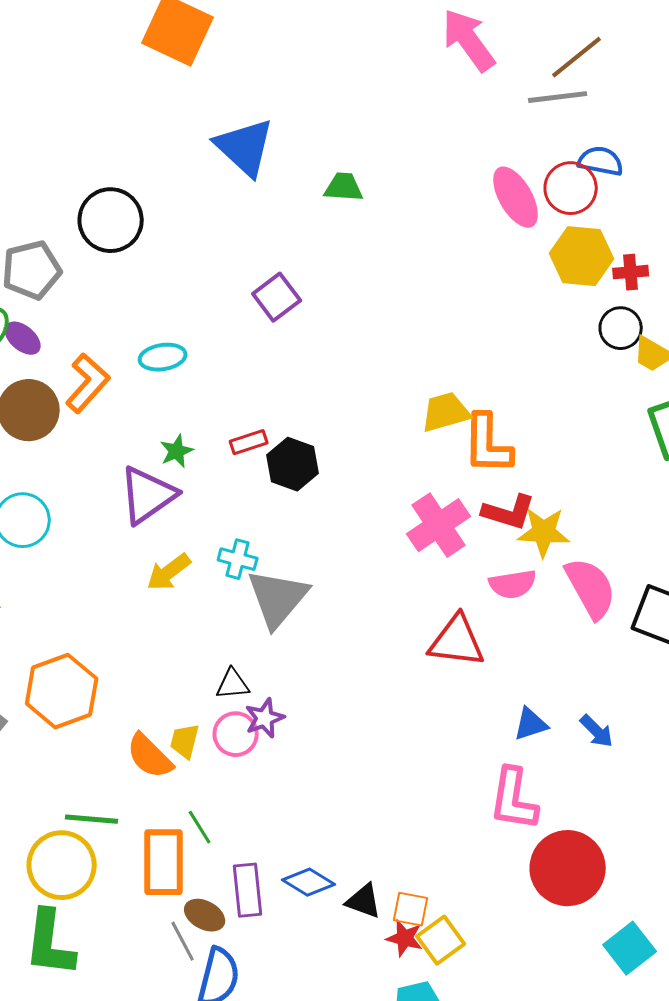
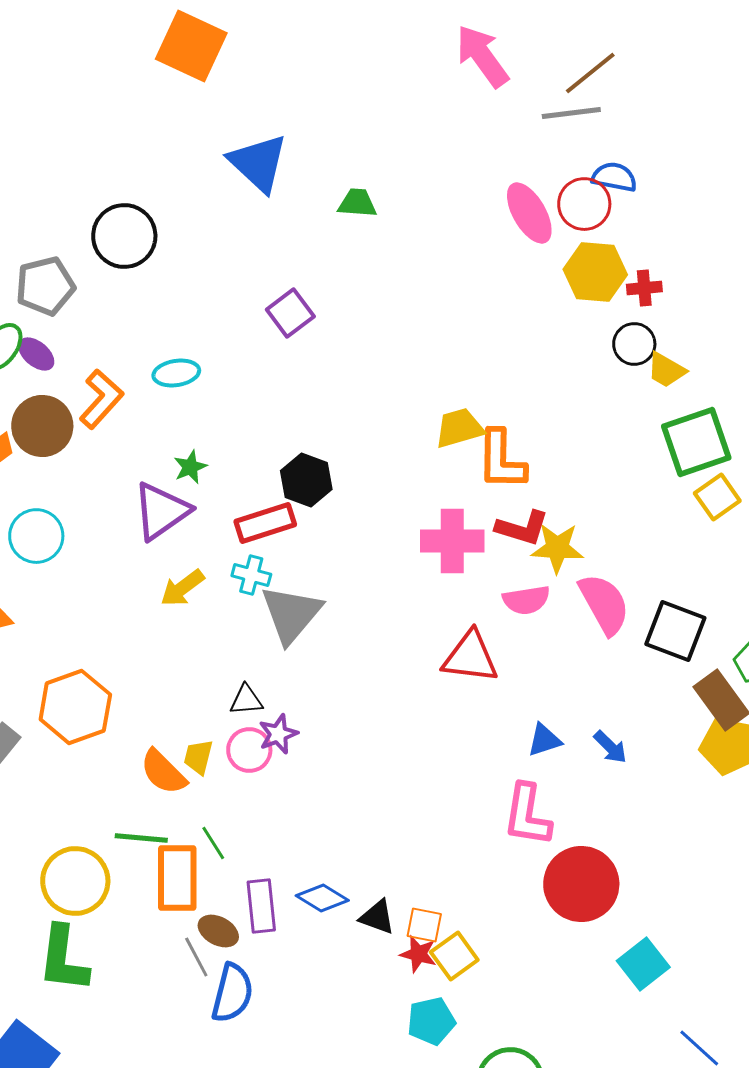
red rectangle: (249, 442) -> (265, 523), moved, size x1.6
pink cross: (439, 525) -> (452, 541), turned 34
green line: (92, 819) -> (141, 838), moved

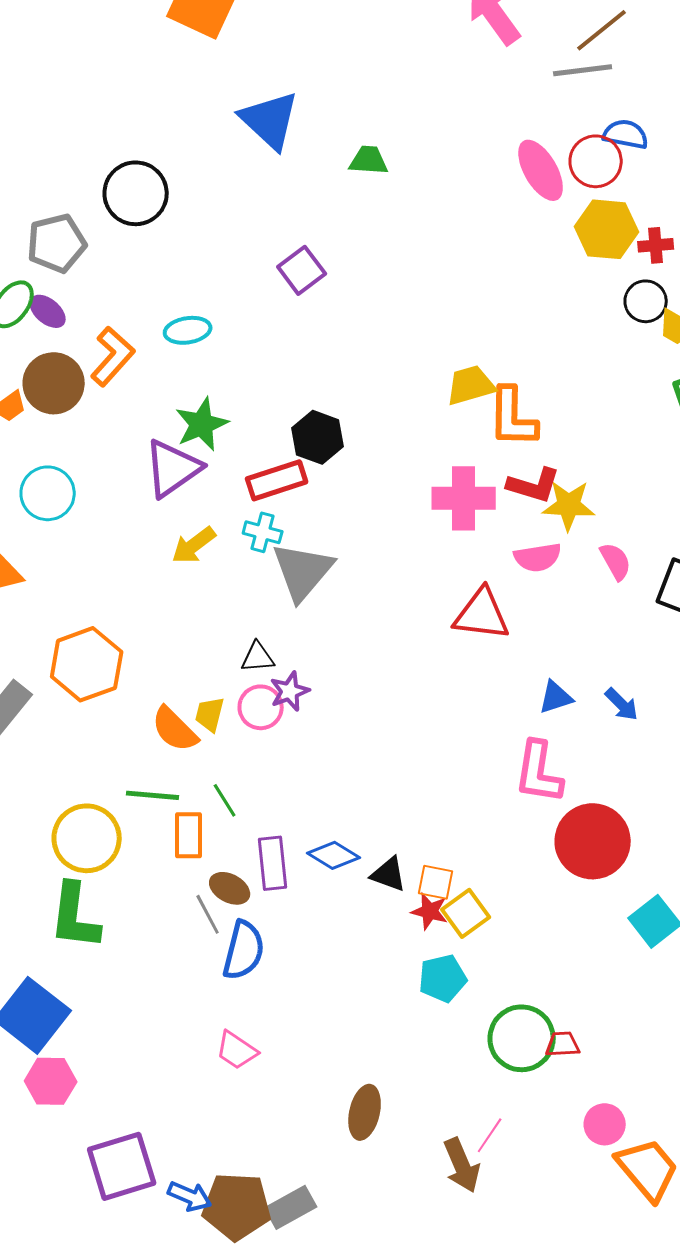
green star: (190, 467) -> (202, 424), size x1.6
pink semicircle: (604, 604) -> (616, 561), size x0.6
orange rectangle: (177, 878) -> (189, 835), size x0.7

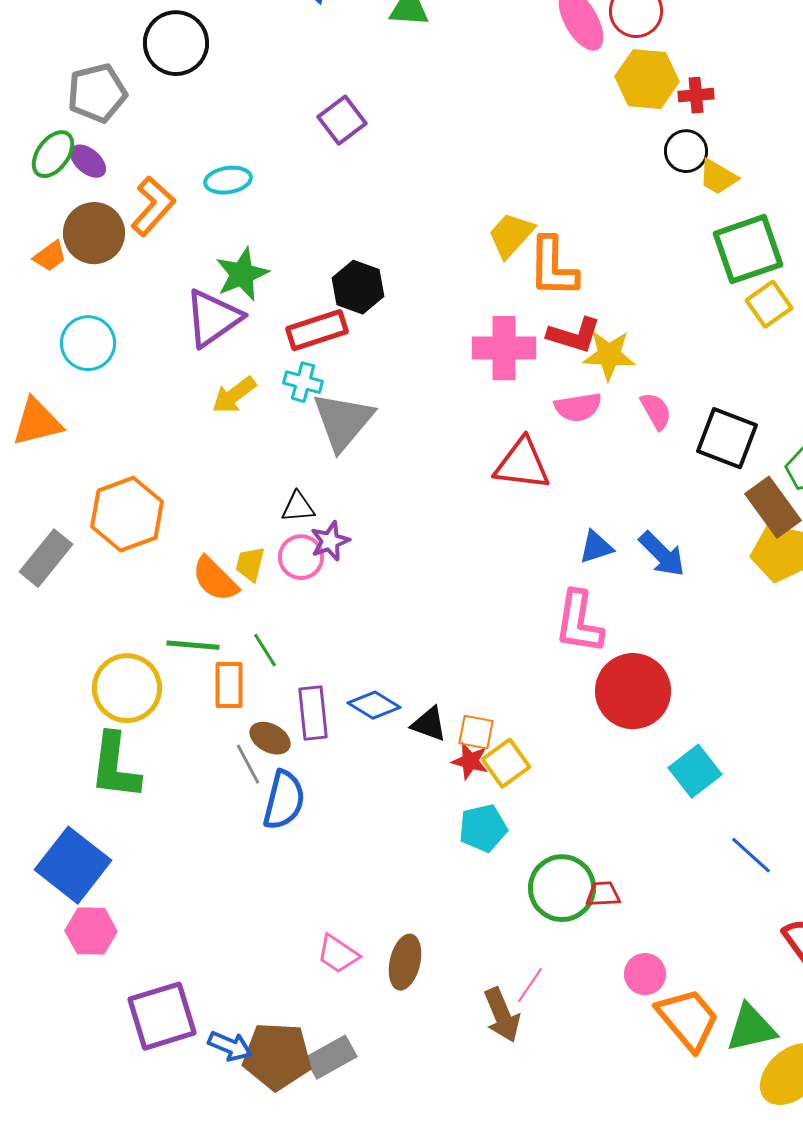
yellow trapezoid: (471, 385) -> (511, 235), turned -32
blue arrow: (622, 704) -> (662, 554), size x1.4
pink trapezoid: (237, 1050) -> (338, 954), moved

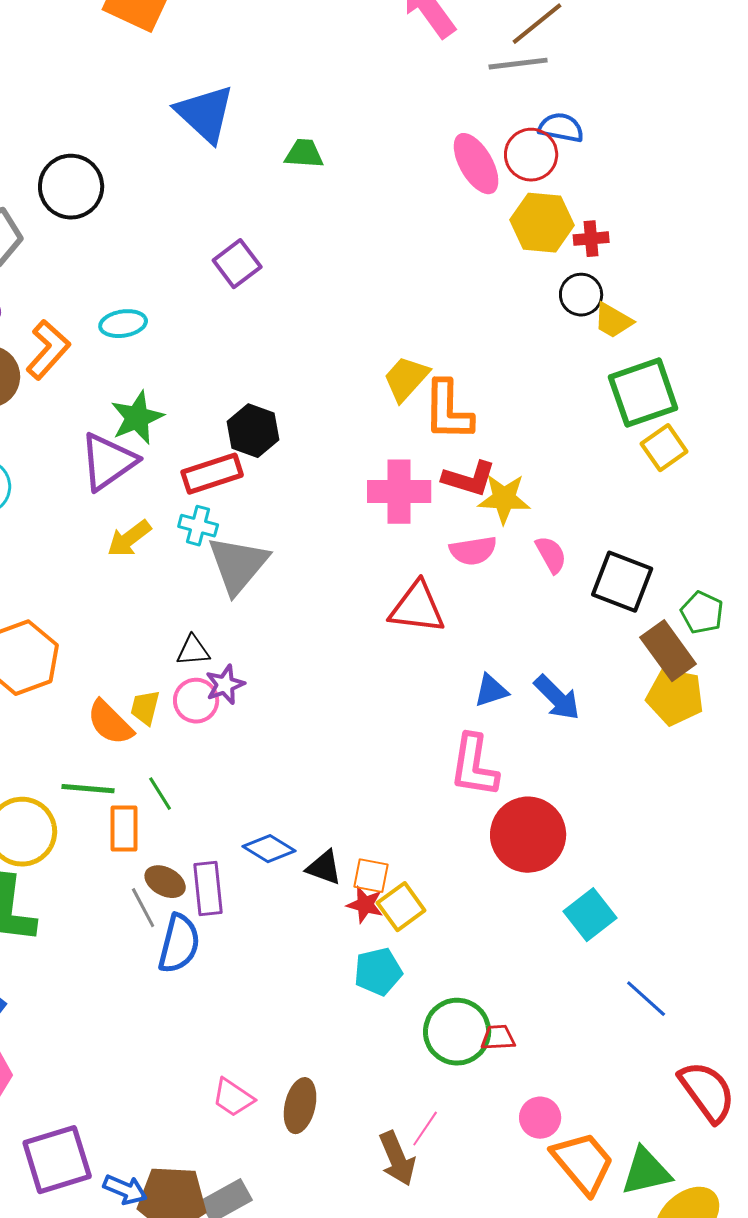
purple rectangle: (313, 713) -> (208, 889), moved

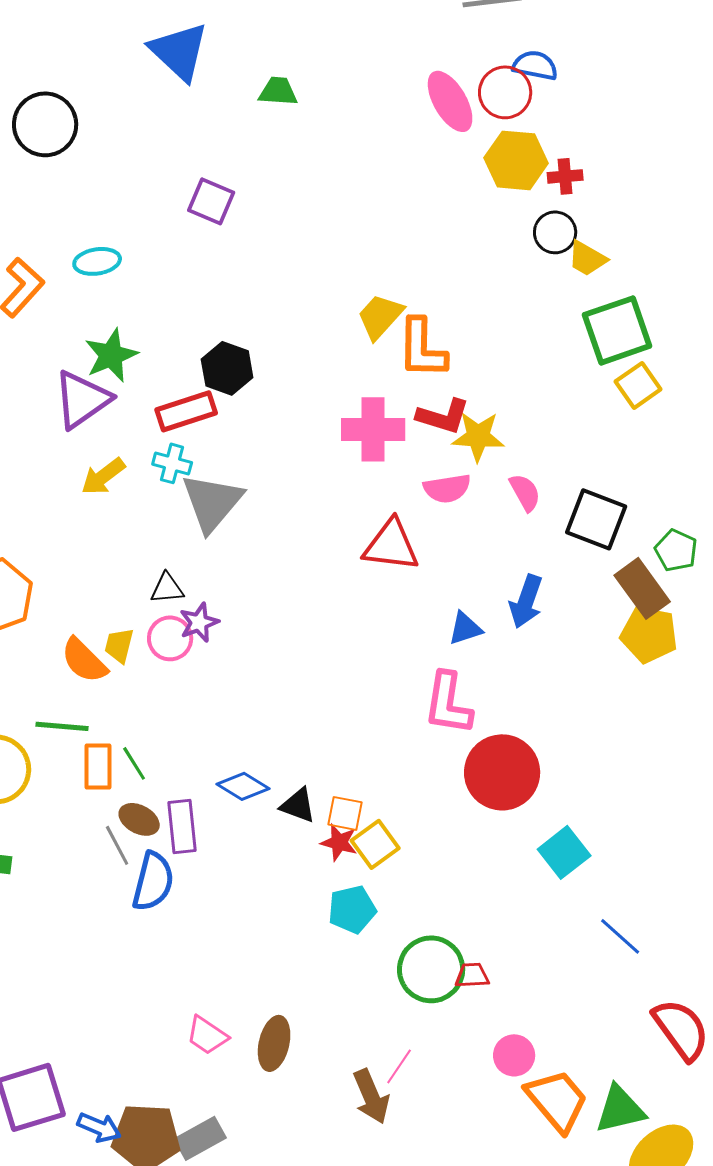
purple square: (237, 264) -> (211, 201), turned -30
blue arrow: (557, 698) -> (526, 601), moved, turned 64
green line: (160, 794) -> (134, 763), moved

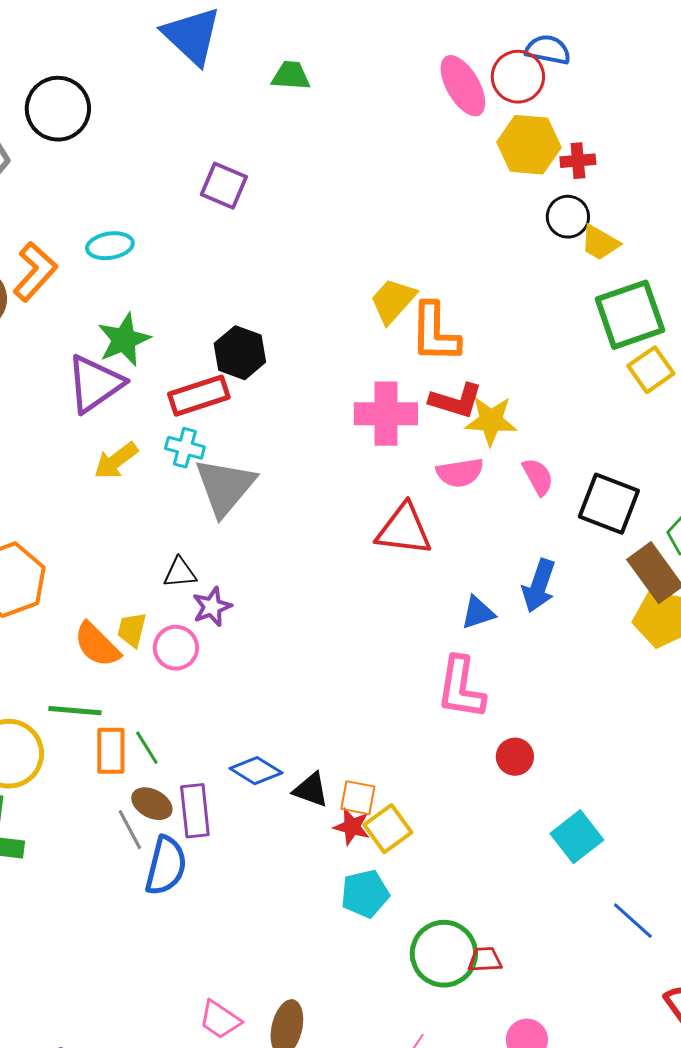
pink circle: (170, 638) -> (176, 648), moved
red circle: (502, 772) -> (515, 757), size x0.5

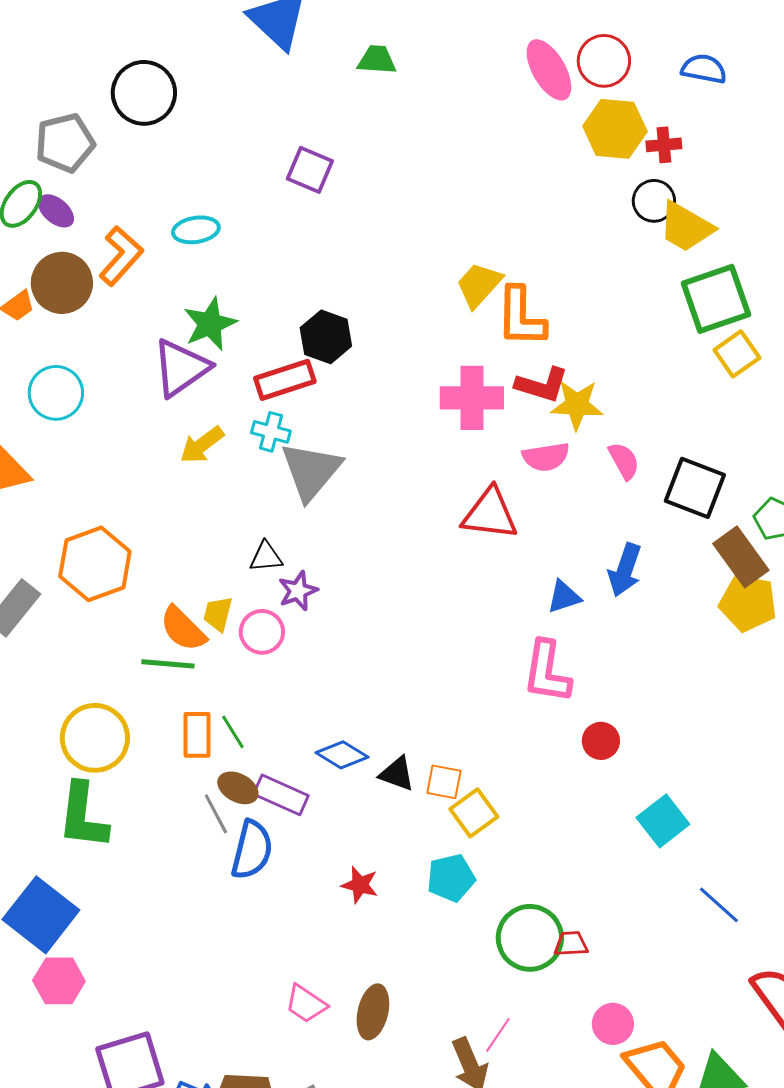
blue semicircle: (548, 50) -> (704, 69), moved
yellow trapezoid: (600, 243) -> (686, 227), size x1.4
green line: (75, 711) -> (168, 664), moved
purple rectangle: (195, 811) -> (281, 795), turned -60
red star: (352, 827) -> (360, 885), moved

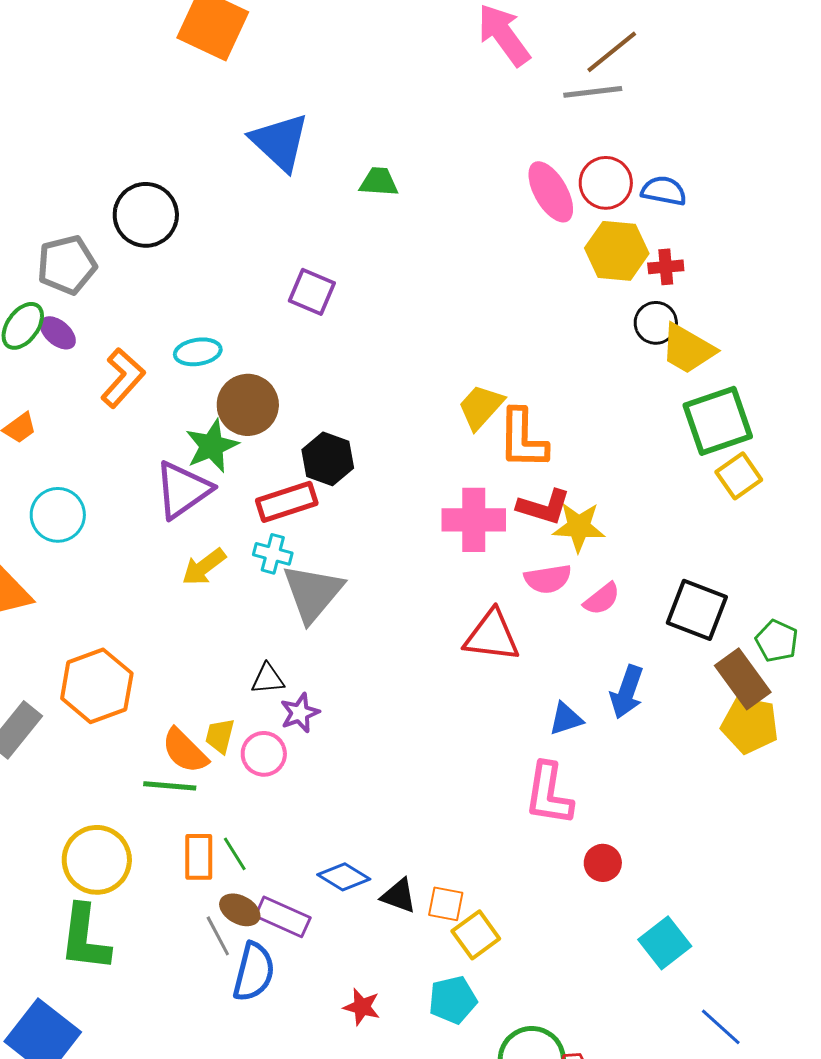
blue semicircle: (704, 69) -> (664, 191), moved
brown circle: (62, 283) -> (248, 405), moved
pink semicircle: (624, 461) -> (602, 599), moved, turned 81

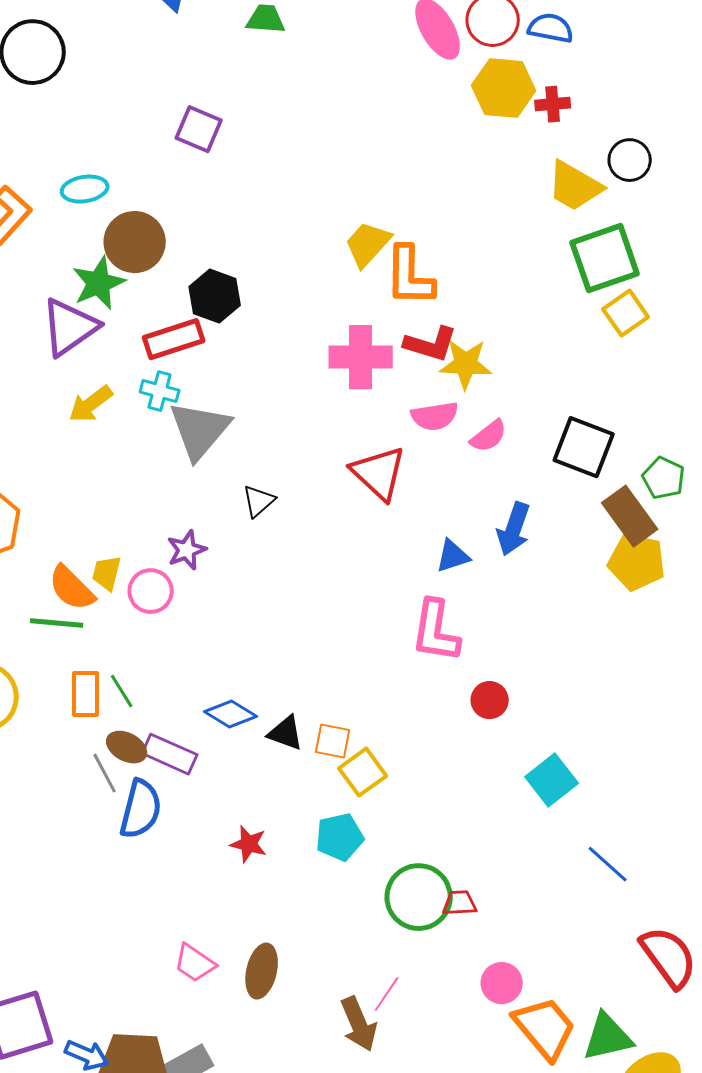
black circle: (656, 323) -> (630, 160), moved
red triangle: (492, 636) -> (379, 473), turned 36
black triangle: (268, 679) -> (259, 501), moved, turned -36

